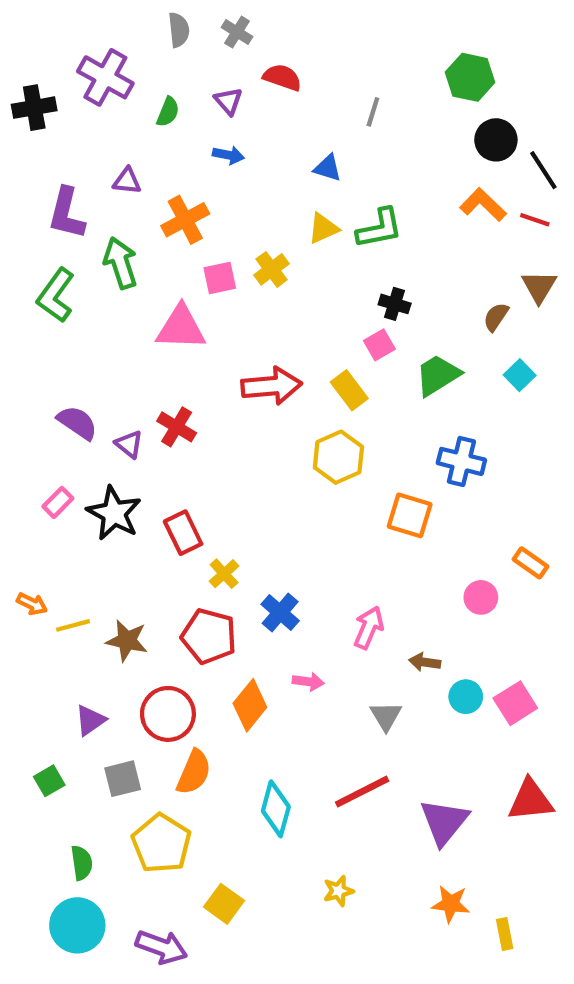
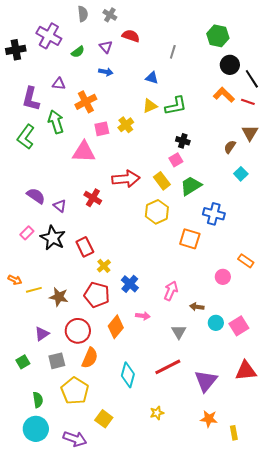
green semicircle: (168, 112) -> (78, 52), turned 32
green trapezoid: (438, 375) -> (191, 186), moved
red cross: (177, 427) -> (93, 198), moved

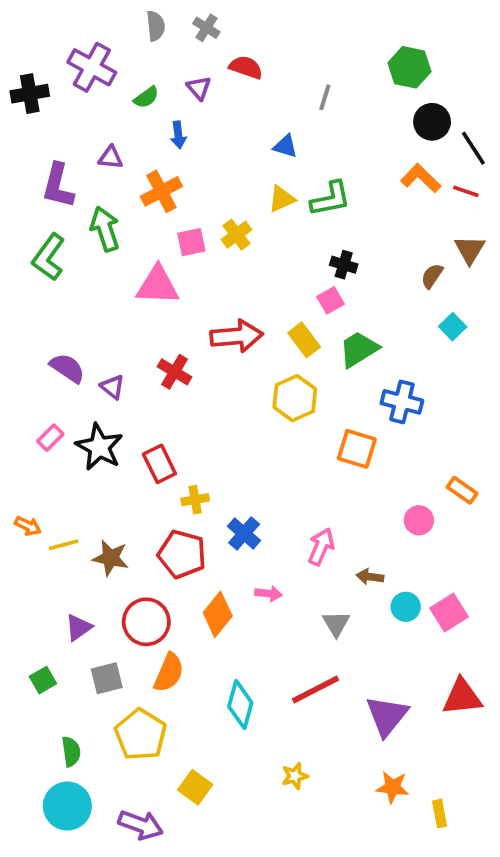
blue arrow: (106, 72) -> (178, 135), moved, turned 72
yellow cross: (104, 266) -> (195, 500), turned 32

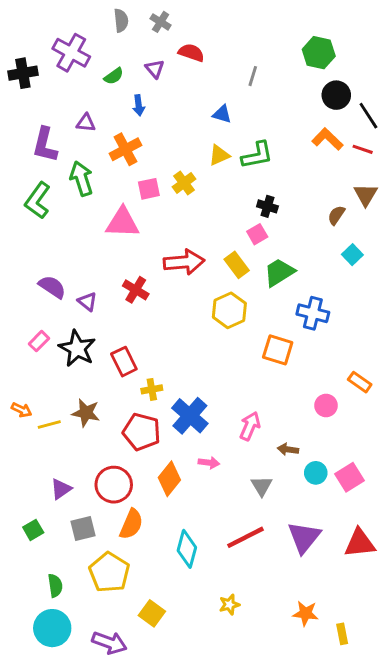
blue cross: (244, 533) -> (190, 416), size x1.4
brown star: (111, 558) -> (86, 413), moved
purple triangle: (387, 716) -> (304, 537), moved

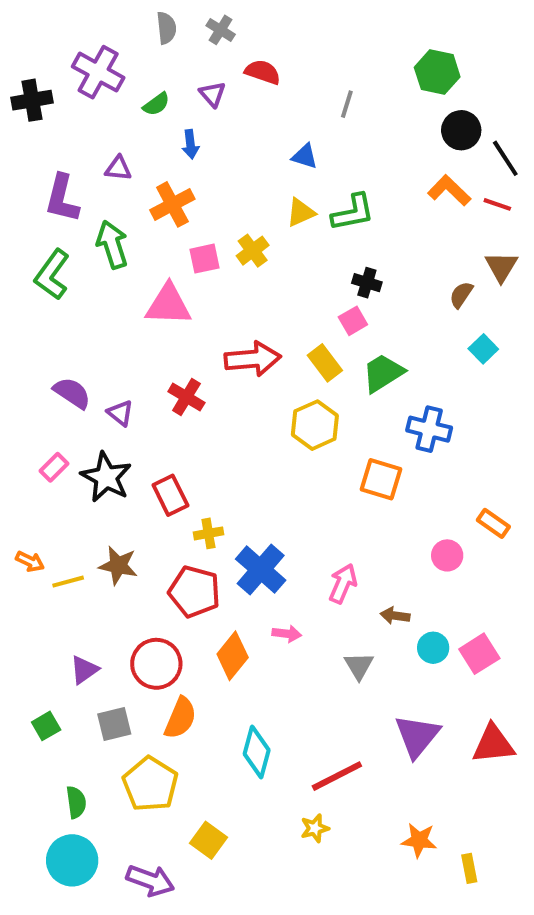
red line: (245, 537) -> (337, 776), moved

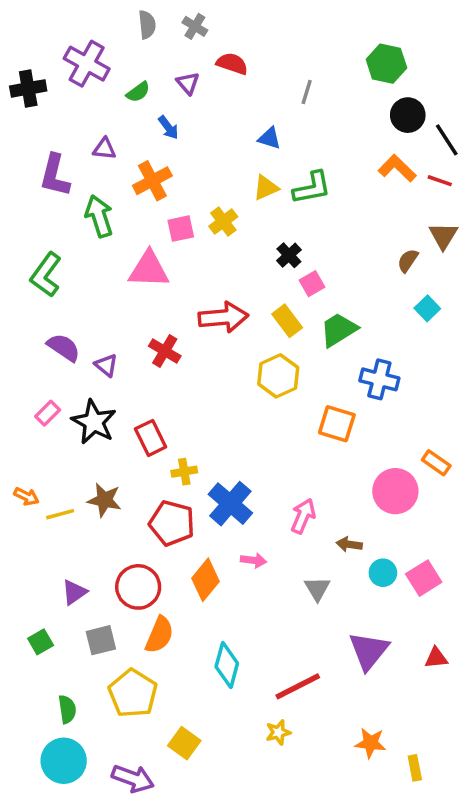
blue arrow: (190, 144) -> (168, 127), turned -30
green L-shape: (52, 275) -> (46, 275), moved
black cross: (367, 283) -> (289, 255), moved, turned 30
pink circle: (447, 555) -> (395, 491), size x1.6
red triangle: (493, 744) -> (436, 658), size x0.6

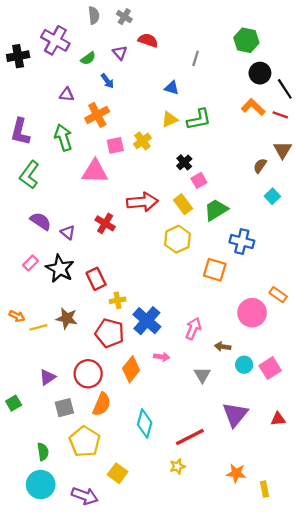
purple L-shape: (55, 175) -> (20, 132), moved
green square: (41, 642) -> (14, 403), moved

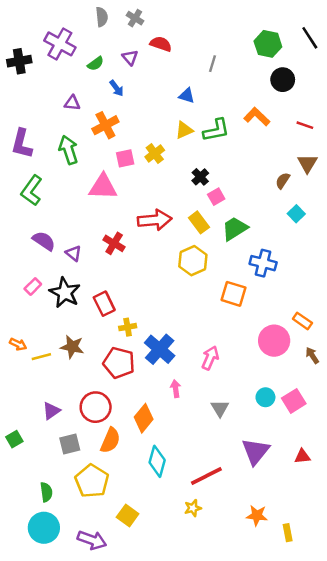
black line: (285, 89) -> (310, 38), moved
orange L-shape: (253, 107) -> (257, 117), moved
brown arrow: (223, 347) -> (312, 355), moved, turned 49
pink arrow: (162, 357) -> (176, 389), turned -105
orange diamond: (131, 369) -> (144, 418), moved

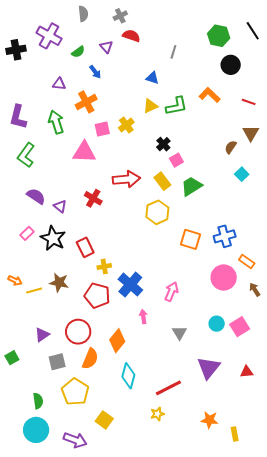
gray cross: (135, 18) -> (120, 16), moved, turned 32
blue cross: (263, 263) -> (225, 236), moved, turned -30

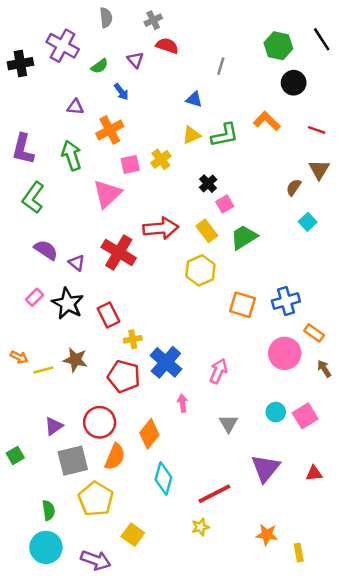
pink triangle: (84, 152) -> (107, 194), turned -45
red cross: (93, 198) -> (119, 252), size x1.5
gray square: (57, 362) -> (73, 461), size x1.4

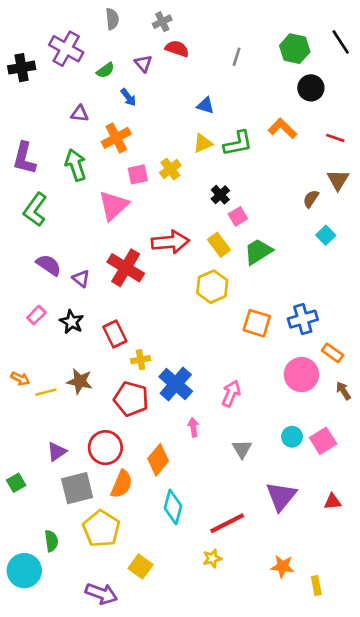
gray line: (221, 66) -> (237, 57), moved
black star: (68, 304) -> (72, 322), size x0.7
cyan circle: (46, 547) -> (24, 571), moved

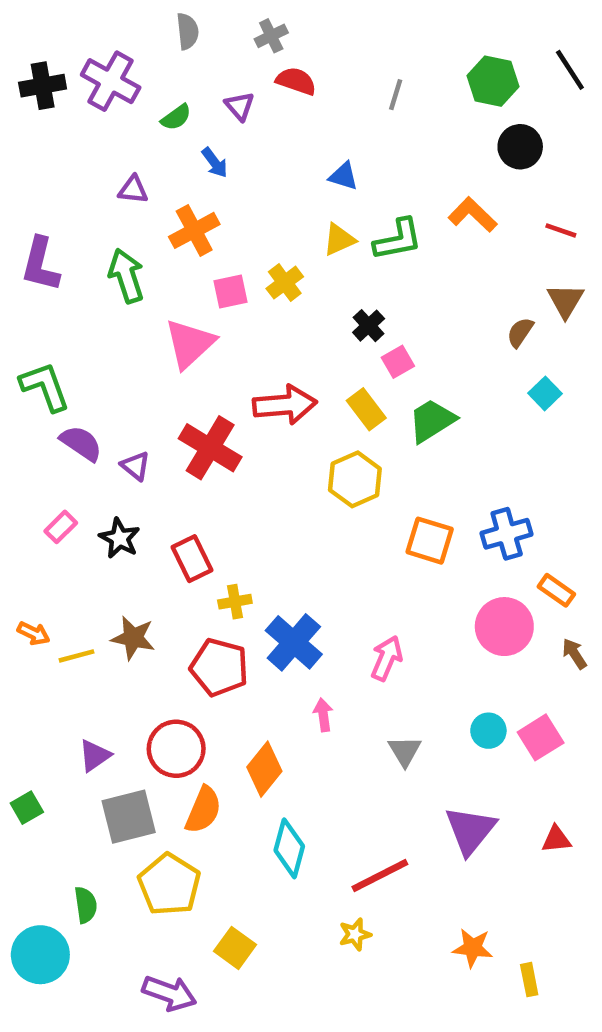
black cross: (22, 68) -> (43, 86), moved
green L-shape: (35, 210) -> (45, 387), moved, turned 124

